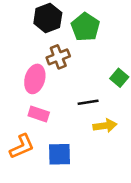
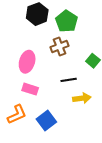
brown cross: (58, 57) -> (59, 47), moved
blue square: (59, 154) -> (46, 120), turned -36

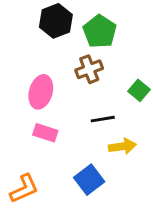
orange L-shape: (17, 114) -> (24, 189), moved
blue square: (46, 120) -> (89, 180), moved

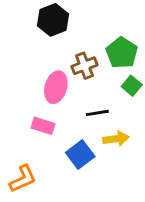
green pentagon: (100, 31) -> (122, 53), moved
pink ellipse: (41, 92) -> (56, 87), moved
blue square: (89, 180) -> (80, 154), moved

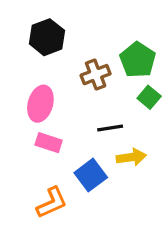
black hexagon: (53, 20) -> (47, 37), moved
pink ellipse: (56, 87) -> (40, 104), moved
orange L-shape: (23, 179) -> (52, 203), moved

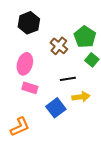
brown cross: (96, 75) -> (59, 46), turned -30
orange L-shape: (52, 203) -> (20, 127), moved

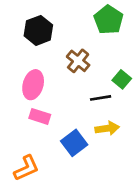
green pentagon: (85, 37) -> (109, 20), moved
black line: (68, 79) -> (101, 98), moved

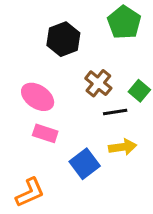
black hexagon: (38, 30) -> (63, 39), moved
brown cross: (78, 61) -> (98, 83), moved
pink ellipse: (33, 85) -> (38, 97), turned -72

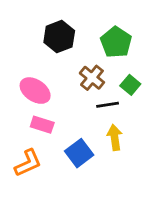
green pentagon: (124, 22) -> (116, 42), moved
yellow arrow: (123, 147) -> (115, 137), turned -90
orange L-shape: (30, 193) -> (28, 163), moved

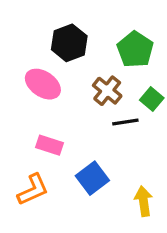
pink ellipse: (35, 91) -> (43, 84), moved
yellow arrow: (115, 137) -> (143, 201), moved

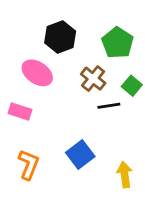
pink rectangle: (49, 145) -> (20, 112), moved
orange L-shape: (33, 190) -> (29, 165), turned -44

